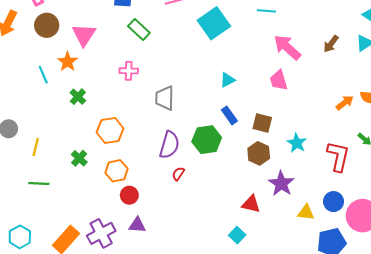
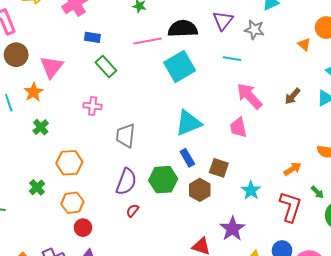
cyan triangle: (227, 80) -> (188, 123), size x1.8
orange arrow: (345, 103) -> (292, 169), moved
brown hexagon: (259, 153) -> (200, 190), moved

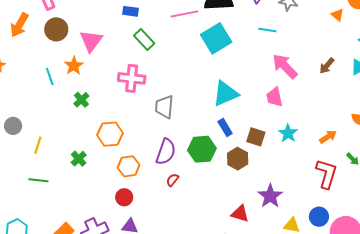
pink cross: (93, 106) -> (132, 78), size x1.5
cyan star: (251, 190) -> (288, 133), moved
orange hexagon: (72, 203) -> (129, 166), moved

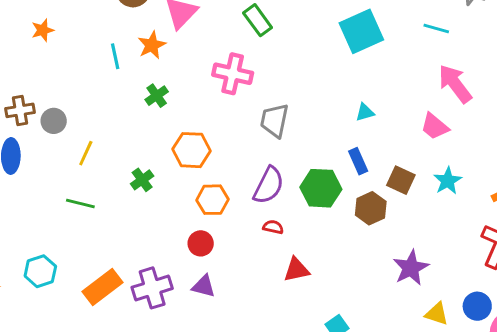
cyan triangle: (225, 93) -> (365, 112), size x0.5
pink trapezoid: (274, 97) -> (435, 126), turned -45
red semicircle: (172, 180) -> (273, 227), turned 56
red triangle: (240, 214) -> (296, 270), moved, turned -36

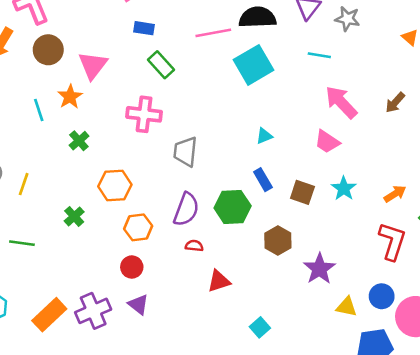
yellow line: (86, 153) -> (24, 184), moved
brown hexagon: (371, 208) -> (278, 240), moved
purple triangle: (204, 286) -> (138, 304), turned 30

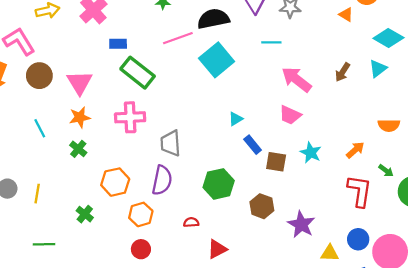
green rectangle: (161, 65) -> (138, 73), size x1.4
orange star: (70, 97) -> (80, 117), moved, turned 30
blue rectangle: (263, 180) -> (253, 145), moved
purple semicircle: (186, 209) -> (162, 180), moved

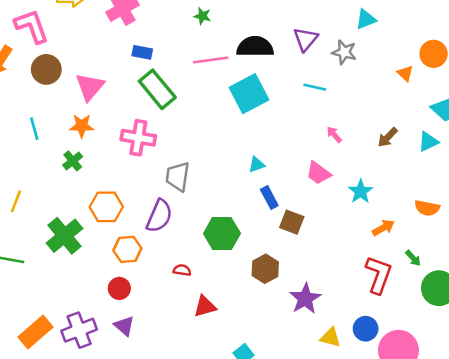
pink arrow: (296, 79) -> (334, 135), size x0.5
cyan star: (311, 153) -> (361, 192), moved
green cross: (85, 214) -> (64, 236), size x1.8

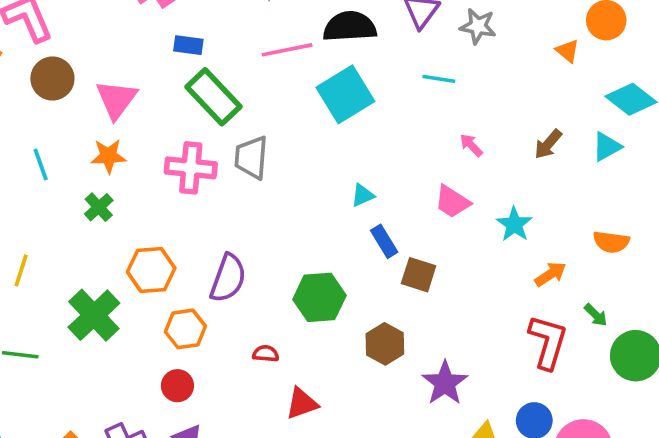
gray trapezoid: (178, 176) -> (251, 157), moved

